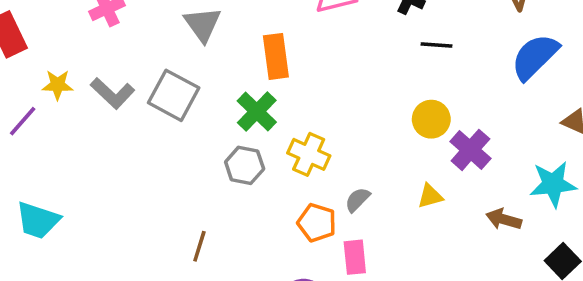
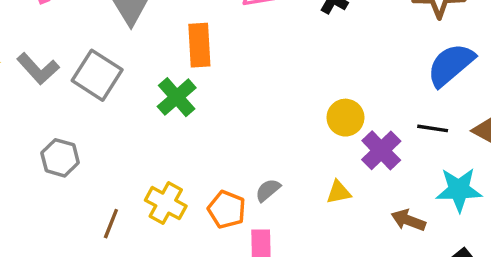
black line: (436, 45) -> (433, 128), moved
yellow cross: (309, 154) -> (166, 203), moved
gray hexagon: (245, 165) -> (60, 158), moved

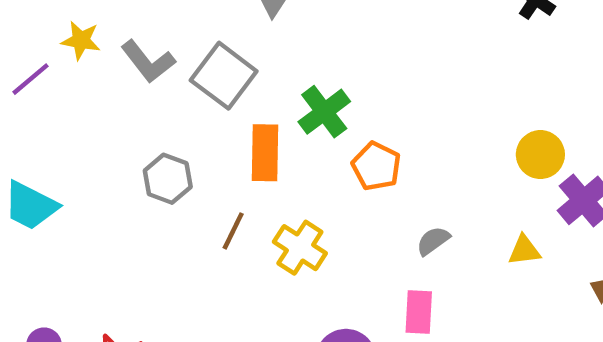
orange rectangle: (199, 45) -> (265, 153), moved
orange pentagon: (227, 209) -> (376, 166), moved
brown line: (111, 224) -> (233, 231), moved

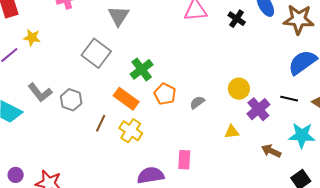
gray L-shape: (148, 61) -> (40, 92), moved
orange rectangle: (265, 153) -> (126, 99), moved, turned -55
gray semicircle: (433, 241) -> (197, 102), moved

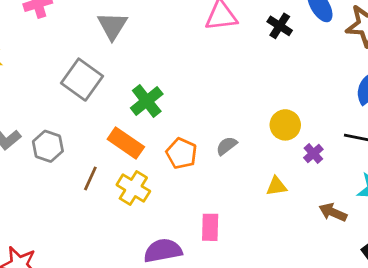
orange pentagon: (165, 94) -> (182, 153), moved
purple cross: (258, 109) -> (313, 154), size x0.6

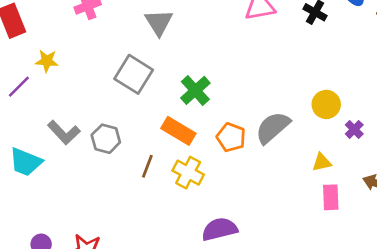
gray semicircle: (227, 146) -> (273, 128), size x1.8
pink rectangle: (210, 227) -> (331, 197), moved

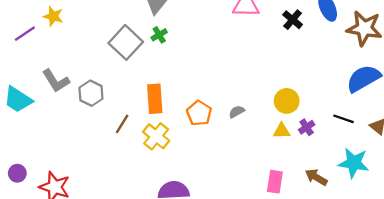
green cross: (195, 90) -> (159, 35), moved, size x0.6
gray semicircle: (273, 128) -> (237, 112), size x0.5
orange rectangle: (178, 131) -> (155, 99), turned 44
yellow triangle: (322, 162) -> (282, 131), moved

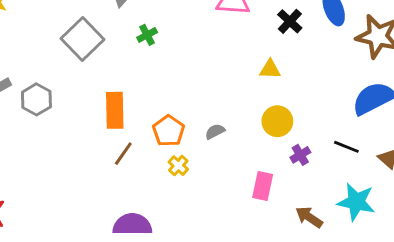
green cross: (159, 35) -> (147, 35), moved
brown line: (122, 124) -> (123, 154), moved
yellow triangle: (282, 131) -> (270, 69), moved
yellow cross: (156, 136) -> (178, 166), moved, size x0.6
pink rectangle: (275, 182) -> (263, 186), moved

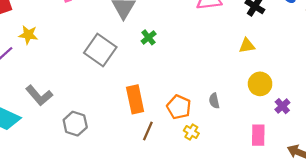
gray hexagon: (36, 99) -> (75, 124), moved
gray semicircle: (215, 131) -> (214, 101), turned -64

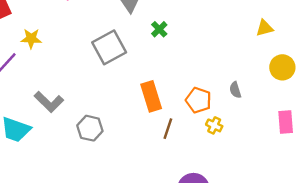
gray square: (100, 50) -> (109, 47), turned 32

